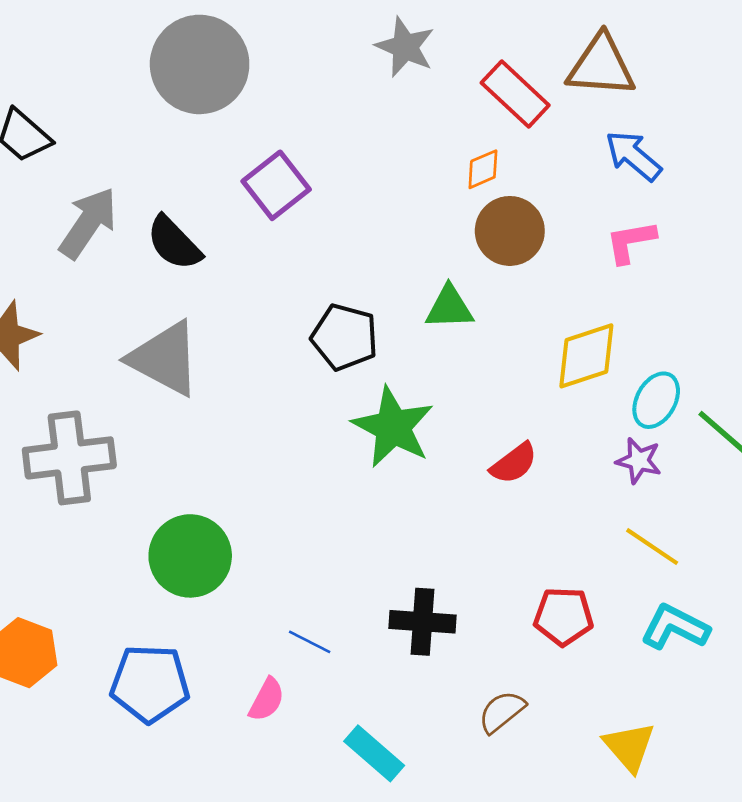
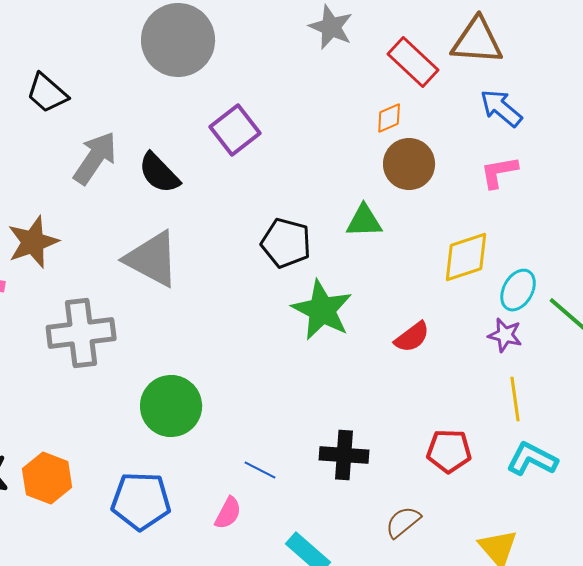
yellow line: (652, 547) -> (515, 399), turned 48

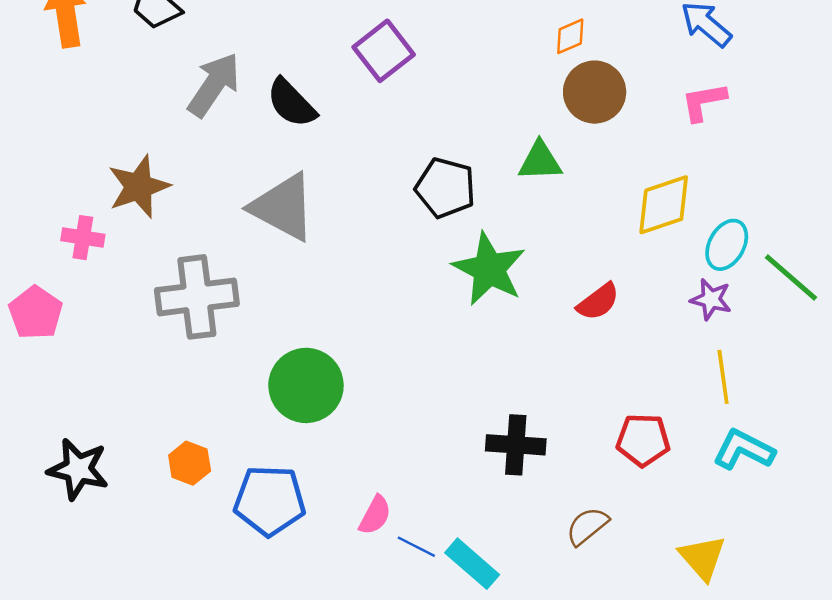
blue line: (260, 470) -> (416, 547), moved
orange hexagon: (47, 478) -> (190, 463), moved, size x0.7

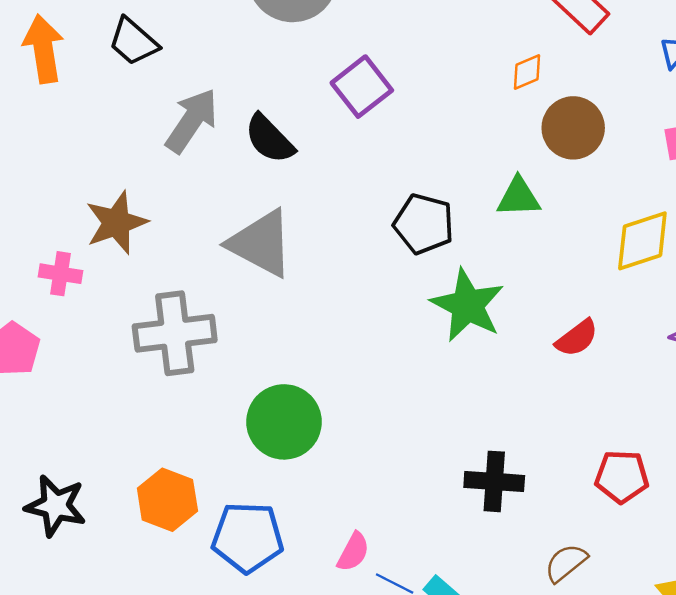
orange diamond: (570, 36) -> (527, 72), moved
orange hexagon: (190, 463) -> (167, 500), size x1.4

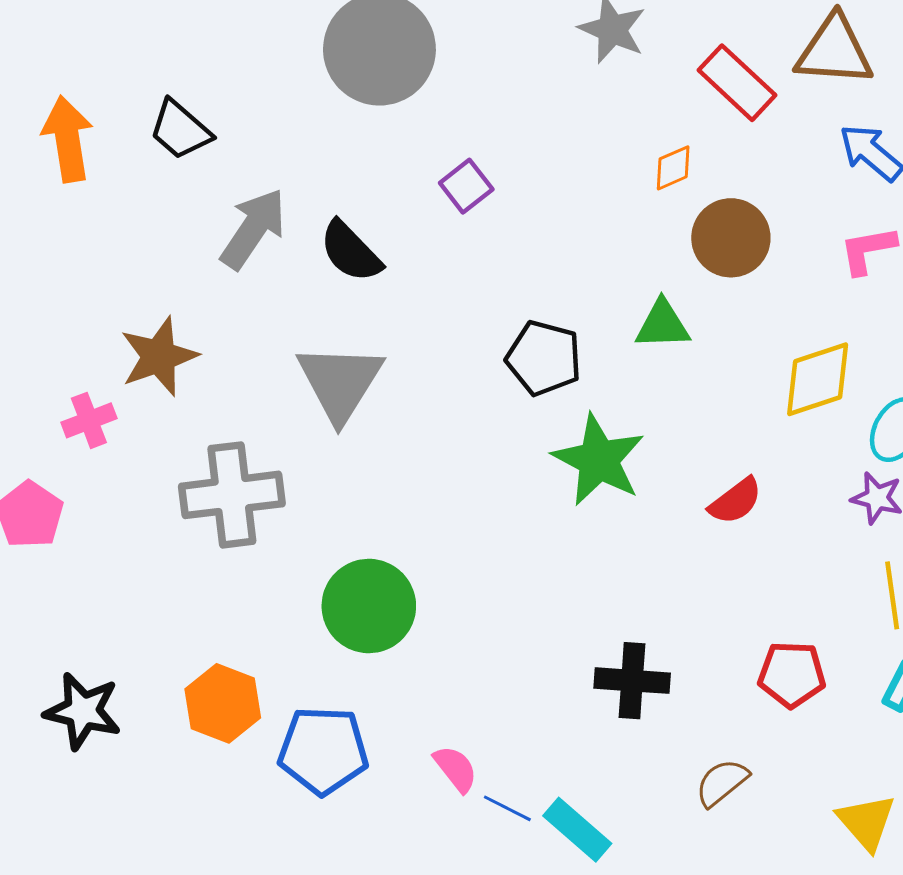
purple square: (362, 87) -> (466, 186), size x0.7
gray triangle: (261, 243) -> (340, 382), turned 34
pink cross: (60, 274) -> (89, 420), turned -30
pink semicircle: (353, 552) -> (456, 769), turned -66

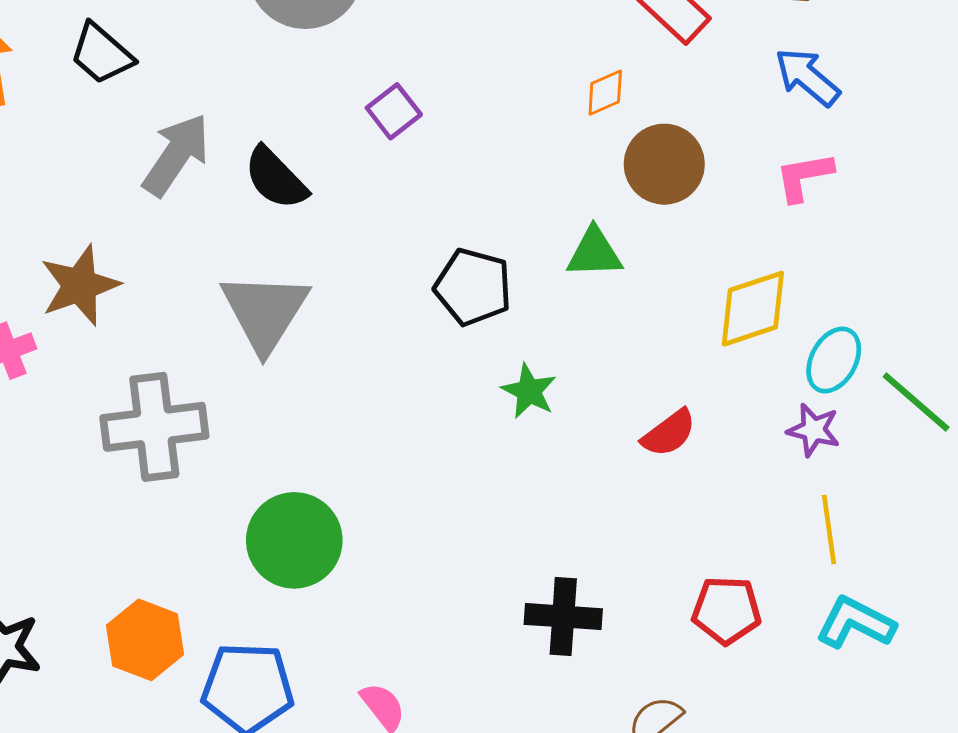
green star: (599, 460) -> (529, 391), size x0.6

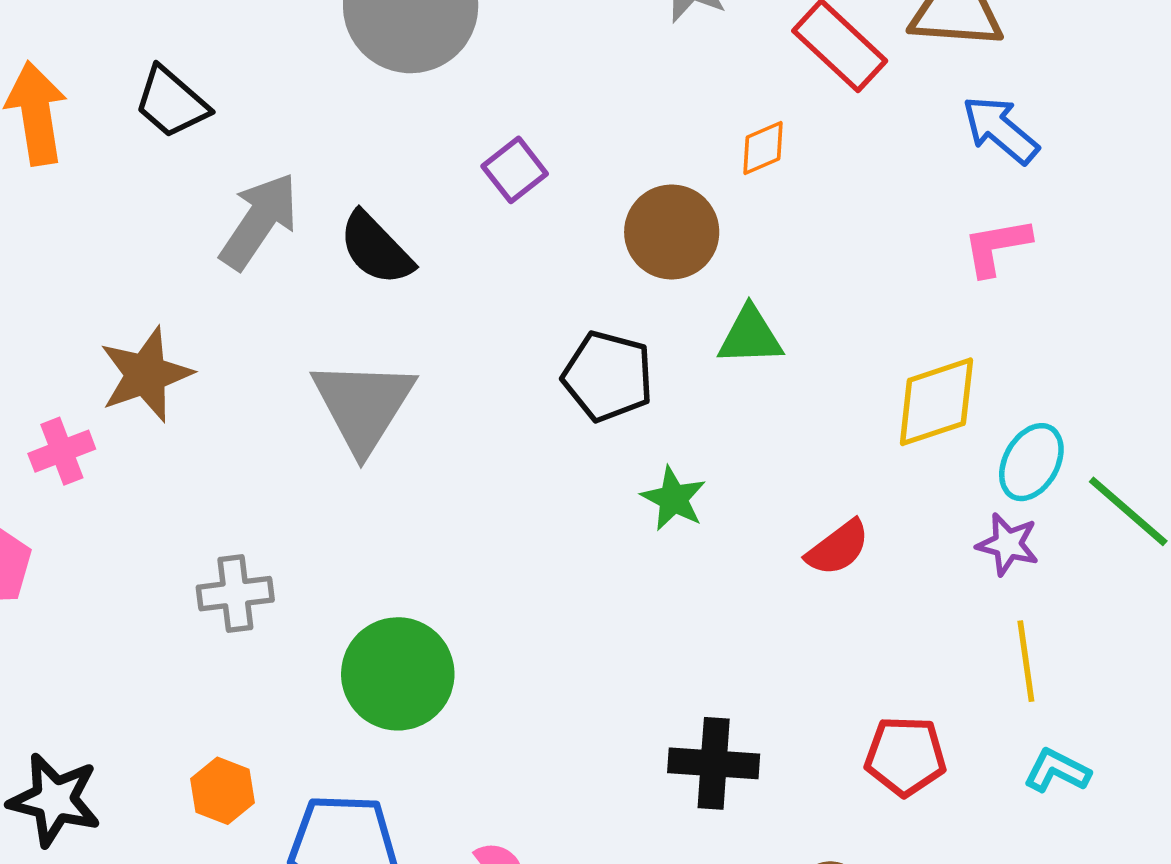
brown circle: (664, 164) -> (672, 232), moved
gray cross: (154, 427) -> (235, 594), moved, size x0.6
cyan L-shape: (855, 623) -> (1057, 771), size x0.7
orange hexagon: (145, 640) -> (223, 791), size x0.7

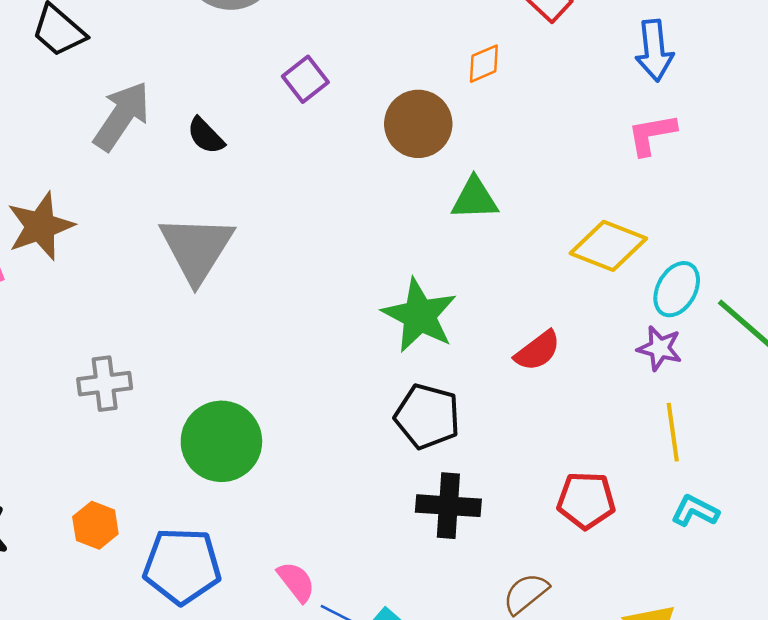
blue arrow: (1000, 130) -> (654, 50), turned -136
black semicircle: (376, 248) -> (206, 136), size x0.7
black pentagon: (608, 376) -> (427, 416), moved
yellow diamond: (936, 402) -> (608, 246), turned 40
green star: (674, 499) -> (420, 315), size x1.6

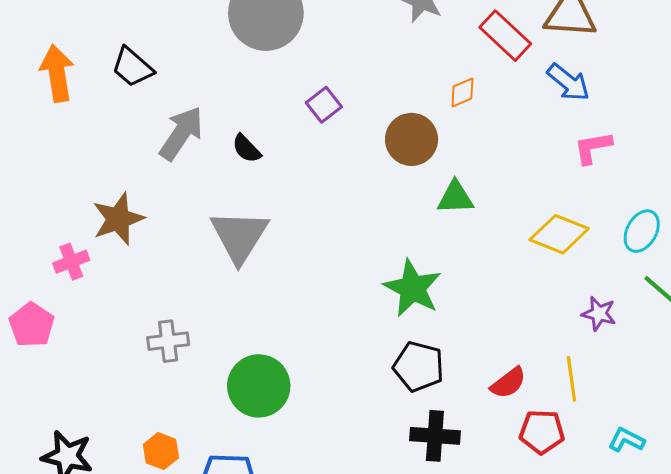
blue arrow: (654, 50) -> (568, 82), moved, turned -45
cyan ellipse: (677, 289) -> (642, 231), moved
red semicircle: (538, 351) -> (508, 383), moved
yellow line: (673, 432) -> (571, 379), moved

